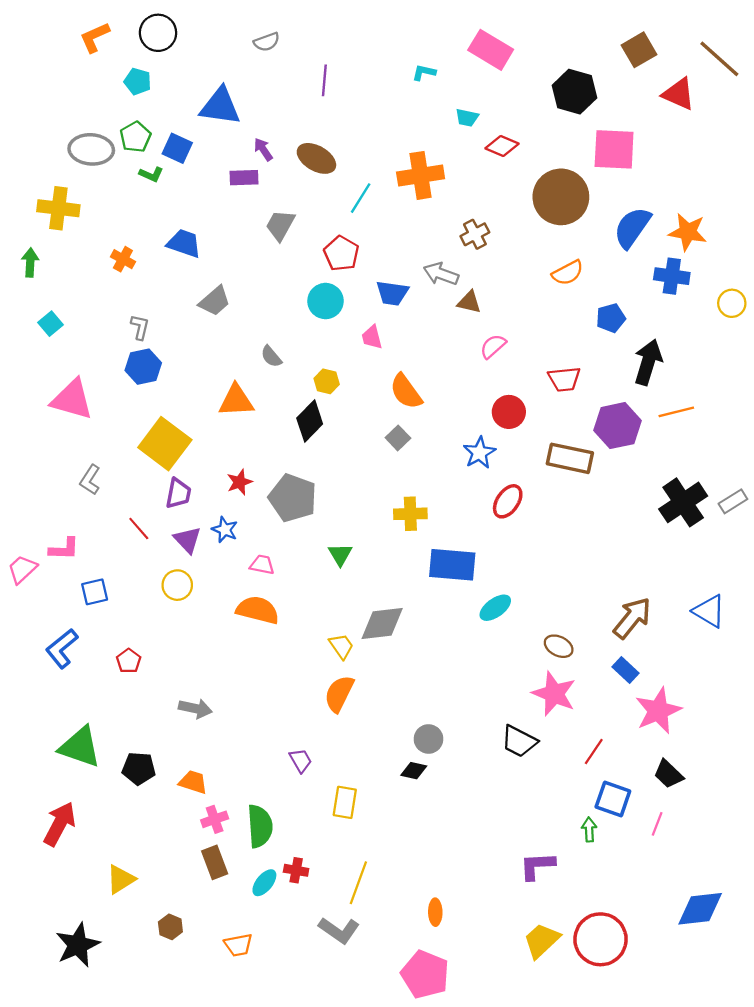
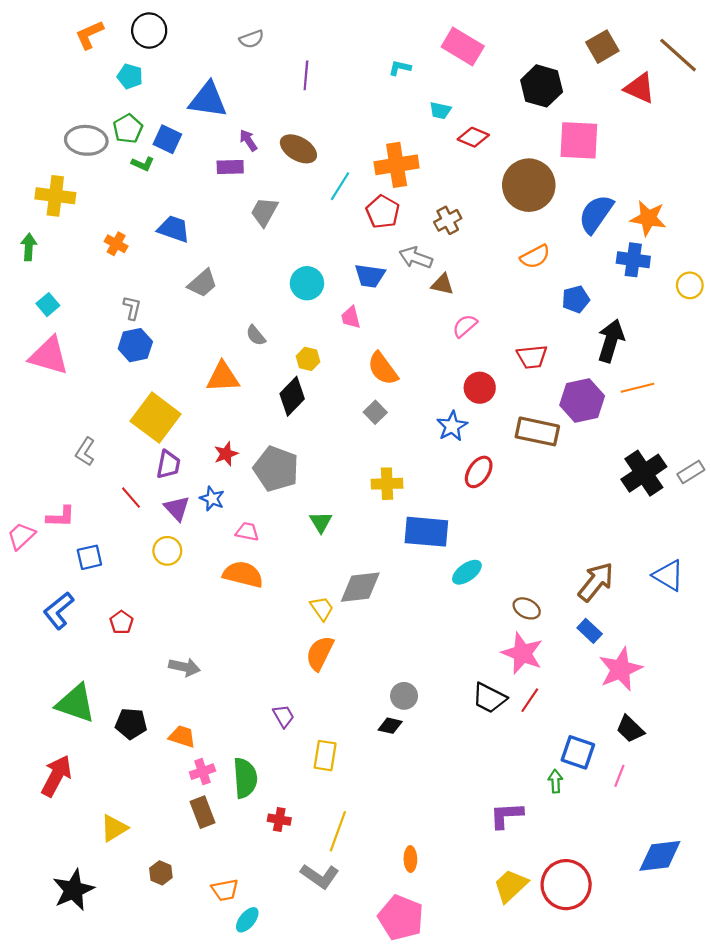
red pentagon: (341, 253) -> (383, 212), moved
pink triangle: (72, 399) -> (49, 356), moved
red line: (594, 751) -> (530, 700), moved
cyan ellipse: (264, 883) -> (247, 920), moved

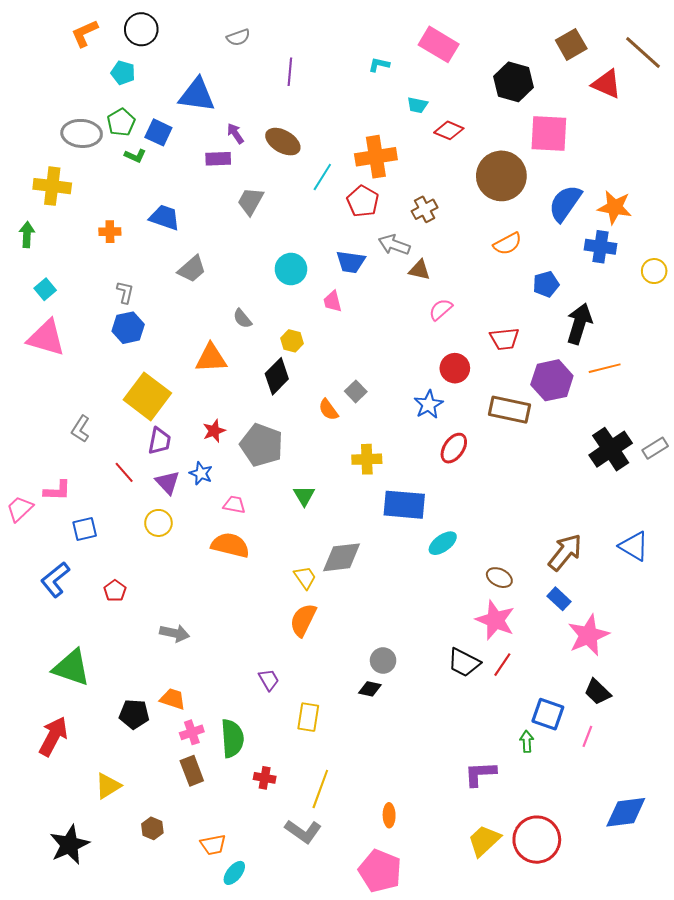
orange cross: (116, 244) -> (110, 232), turned -30
orange semicircle: (383, 369) -> (328, 410), moved, size x0.7
black pentagon: (131, 724) -> (134, 714), moved

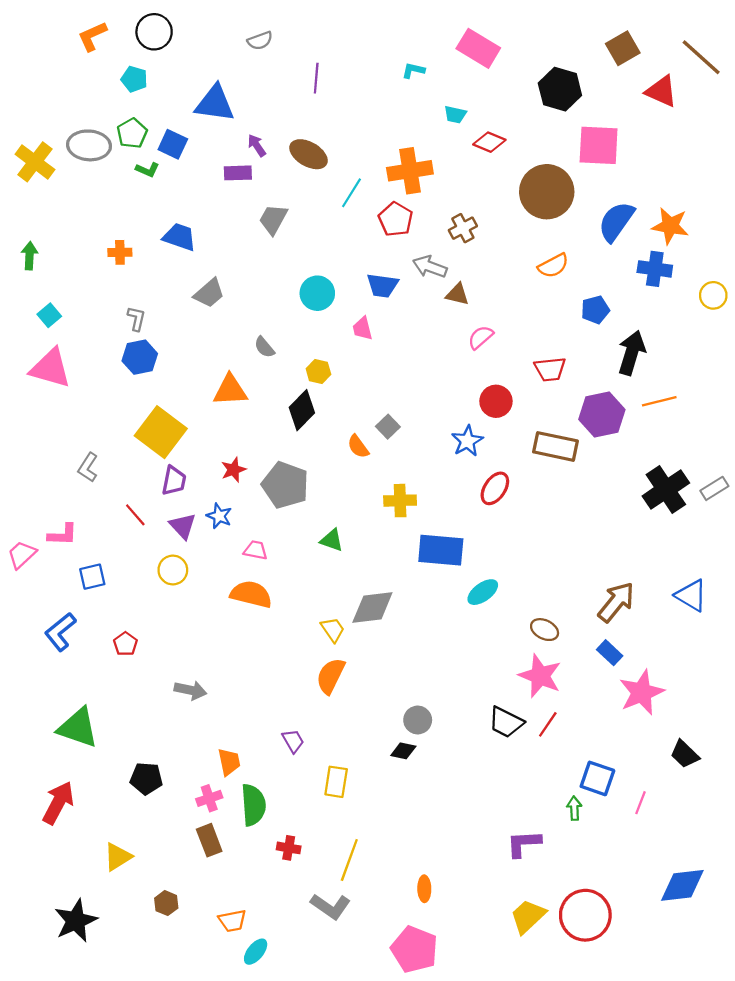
yellow cross: (52, 186) -> (35, 162), moved, turned 30
green triangle: (304, 496) -> (332, 540), turned -40
black trapezoid: (597, 692) -> (685, 754), moved
orange trapezoid: (173, 699) -> (229, 762), moved, turned 60

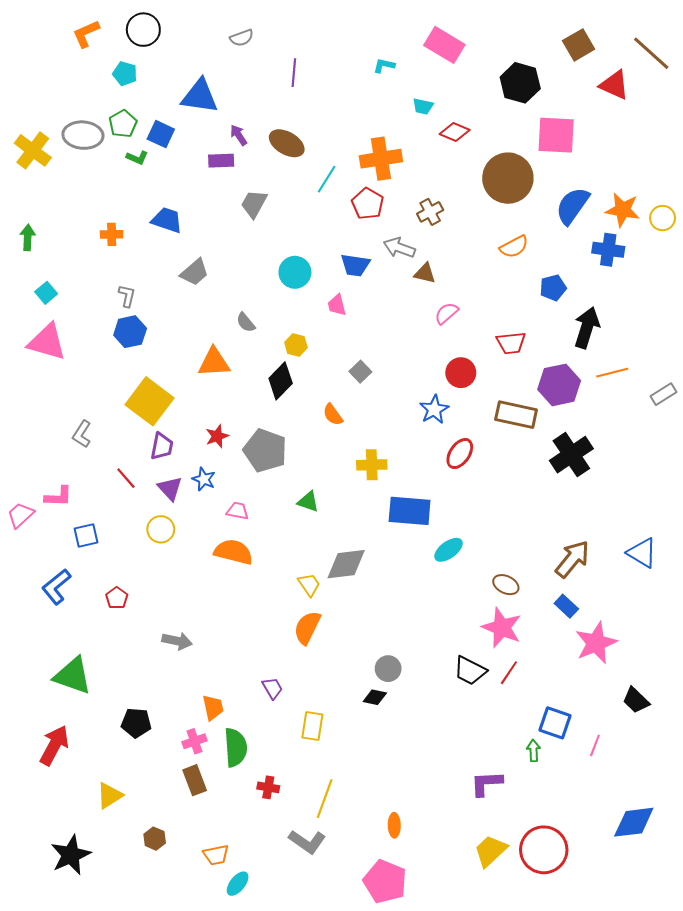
yellow circle: (713, 295) -> (663, 218), moved
gray square: (388, 427) -> (360, 372), moved
gray rectangle: (714, 488) -> (664, 394), moved
black cross: (666, 489) -> (571, 455), moved

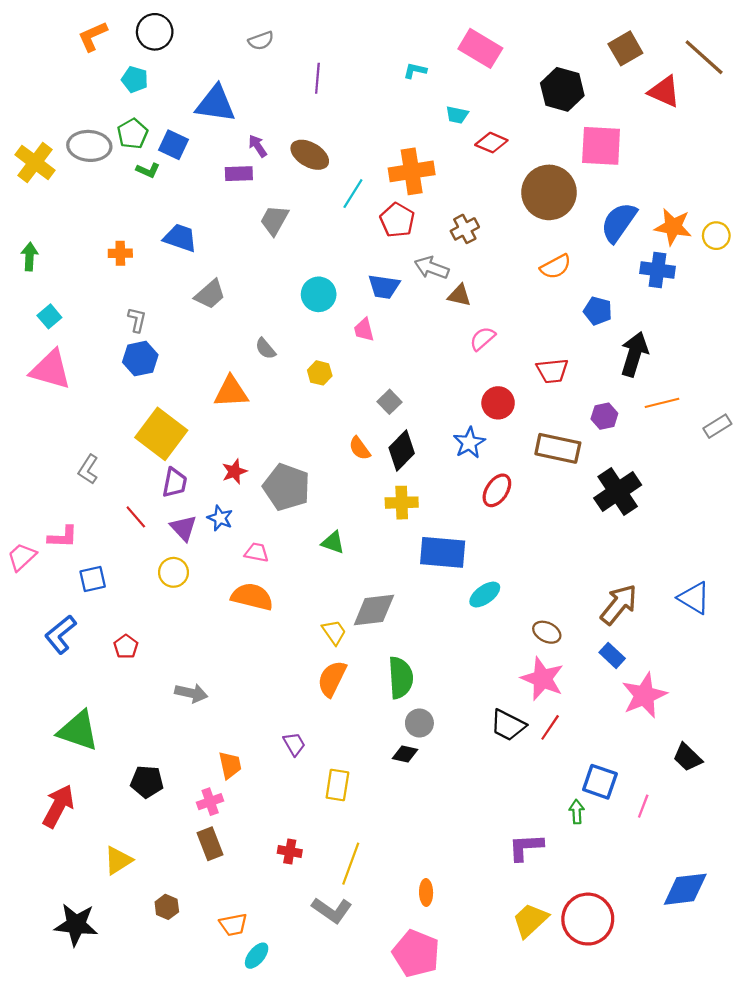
blue pentagon: (553, 288) -> (598, 311), turned 30
black diamond: (281, 381) -> (402, 451), moved
purple hexagon: (559, 385) -> (604, 416), size x0.6
green semicircle: (236, 747) -> (401, 678), moved
black star: (71, 855) -> (76, 925), turned 30

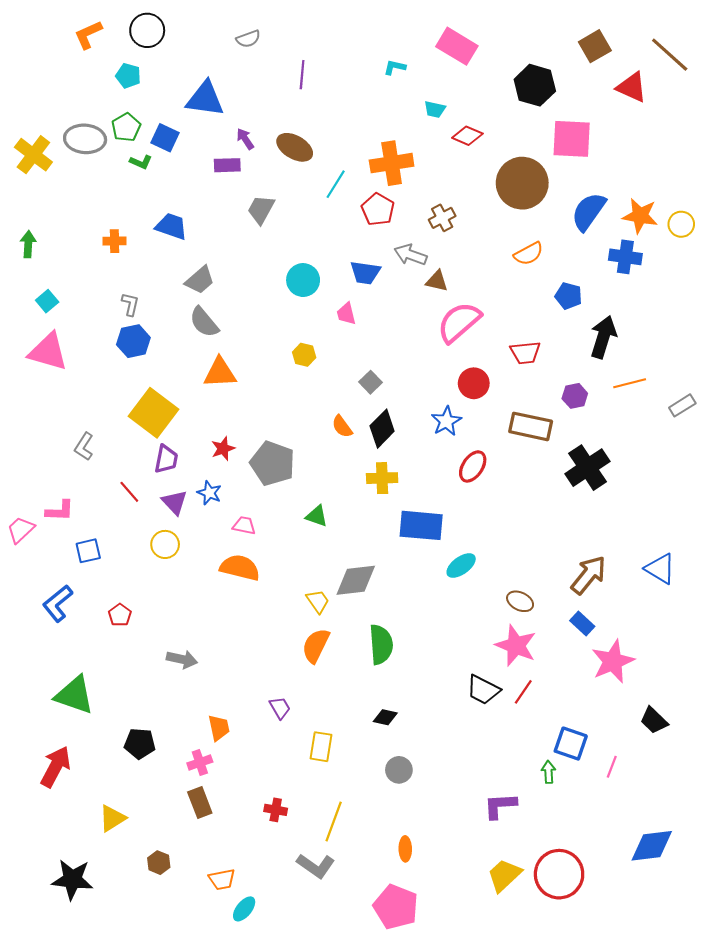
pink semicircle: (483, 339) -> (459, 322), size x1.8
gray semicircle: (265, 349) -> (204, 322), moved, size x1.5
gray circle: (419, 723) -> (399, 770), moved

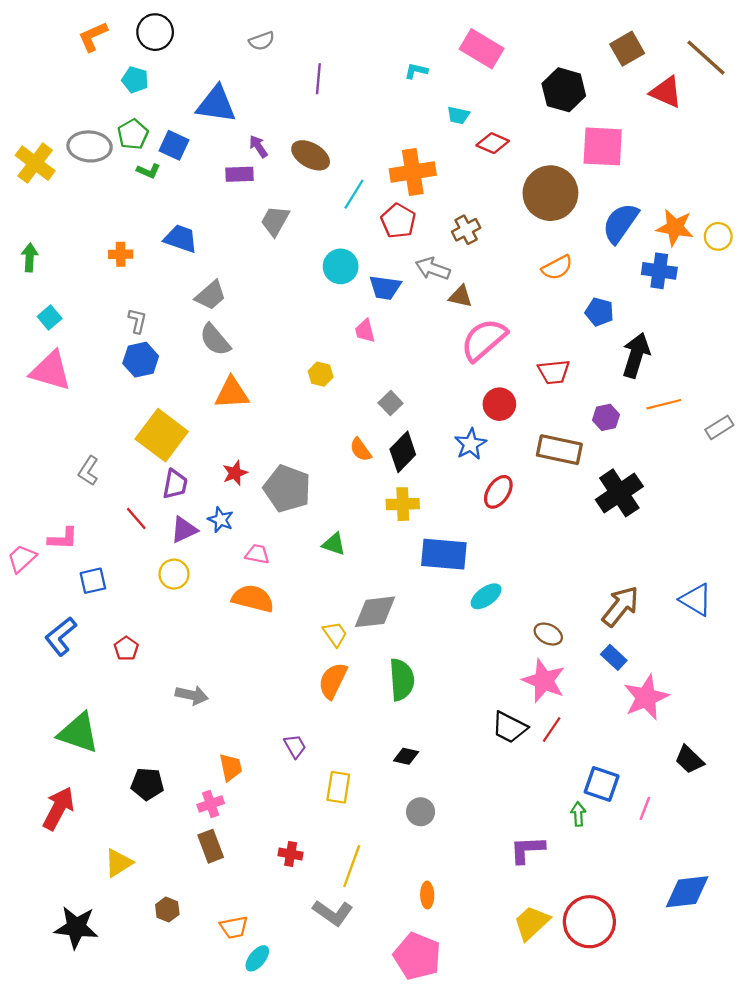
cyan circle: (303, 280) -> (341, 266), moved
purple triangle: (175, 502) -> (184, 530), turned 48

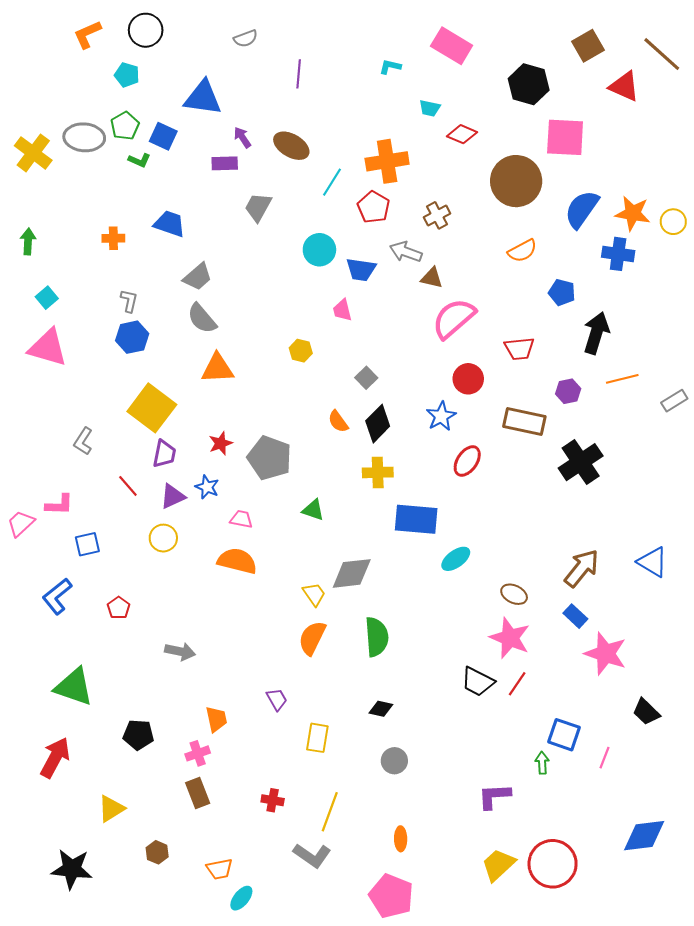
pink star: (646, 697) -> (606, 654), turned -30

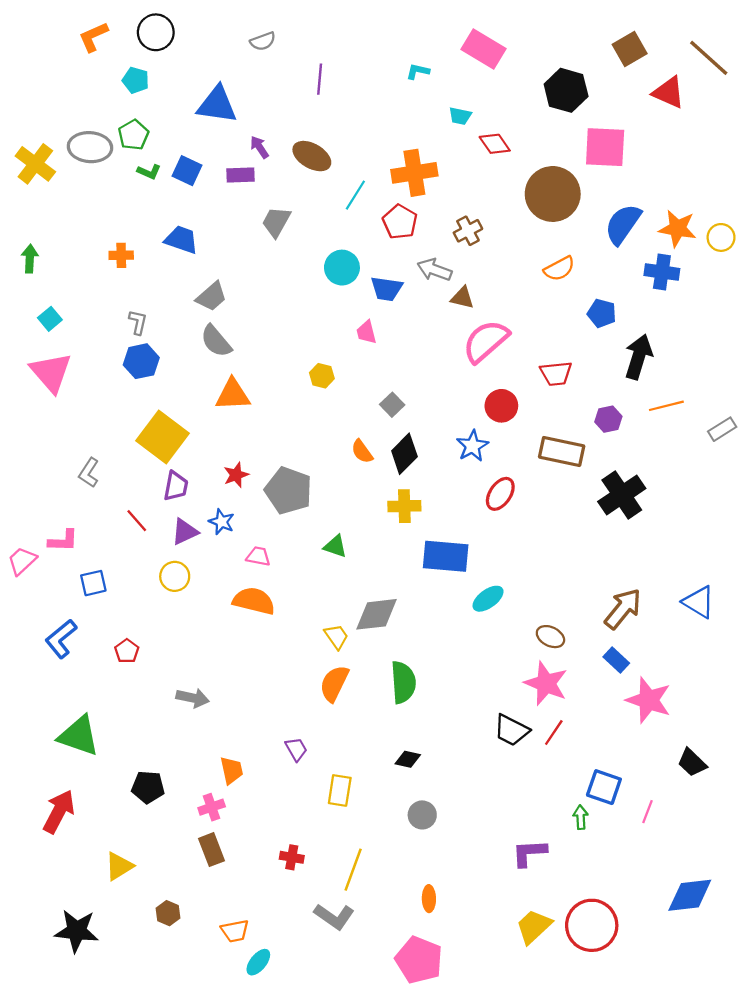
red diamond: (462, 134) -> (495, 144), turned 32
blue square: (163, 136) -> (187, 171), moved
pink triangle: (48, 348) -> (51, 372), turned 33

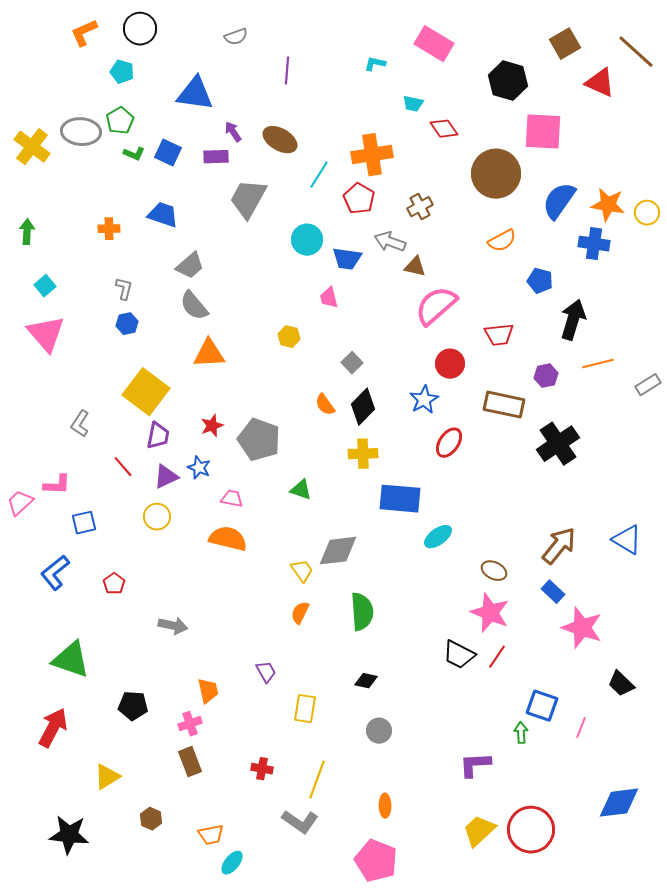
gray trapezoid: (276, 222) -> (248, 199), size x1.4
blue hexagon: (141, 361) -> (127, 324), size x0.7
orange semicircle: (334, 683) -> (300, 613), size x0.7

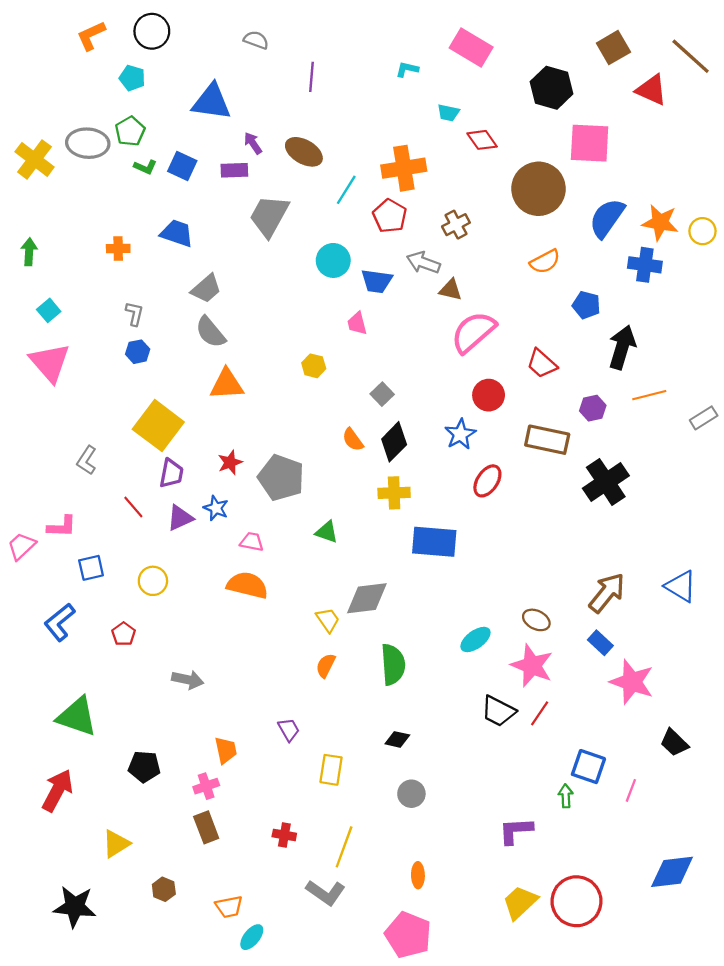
gray semicircle: (236, 37) -> (256, 40), turned -140
red trapezoid: (499, 335) -> (542, 364), turned 48
yellow circle: (157, 517) -> (153, 581), moved
cyan ellipse: (438, 537) -> (475, 639), moved

